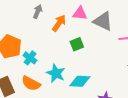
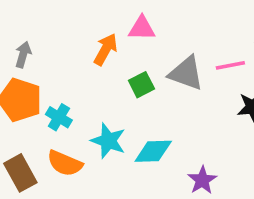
gray arrow: (38, 12) -> (23, 55), moved
gray triangle: (103, 21) -> (186, 73), moved

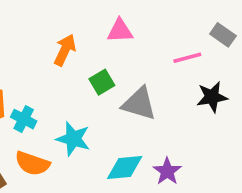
pink triangle: (142, 28) -> (120, 31), moved
gray triangle: (186, 73) -> (139, 104), moved
cyan diamond: (153, 151) -> (125, 168), moved

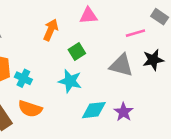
gray triangle: (139, 104) -> (121, 65), moved
cyan star: (73, 139) -> (70, 81), moved

